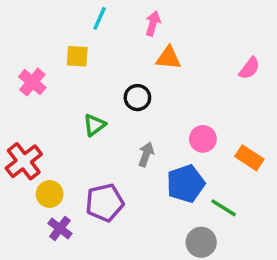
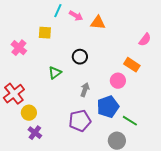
pink arrow: (153, 23) -> (76, 16), moved, turned 104
orange triangle: (168, 58) -> (98, 23), moved
orange rectangle: (249, 158) -> (132, 65), moved
purple pentagon: (105, 203) -> (80, 121), moved

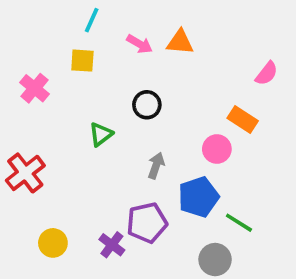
cyan line: (58, 11) -> (92, 20), moved
pink arrow: (76, 16) -> (140, 44), moved
yellow circle: (29, 113) -> (53, 243), moved
purple cross: (35, 133) -> (112, 245), moved

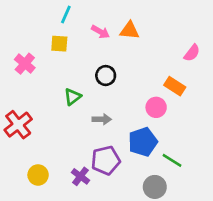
gray arrow: (156, 166) -> (102, 119), moved, turned 72

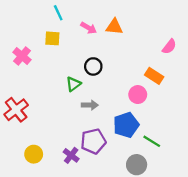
cyan line: (66, 14) -> (58, 13), turned -49
green triangle: (73, 97) -> (73, 84), moved

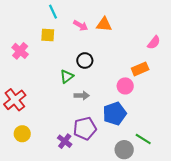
orange rectangle: (154, 76) -> (140, 69), turned -56
green line: (152, 141) -> (143, 139), moved
yellow circle: (34, 154) -> (22, 134), moved

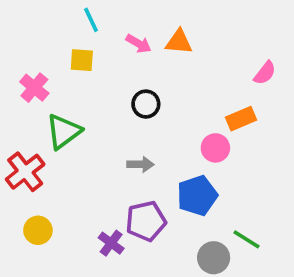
green triangle: (67, 76) -> (64, 131), moved, size x1.5

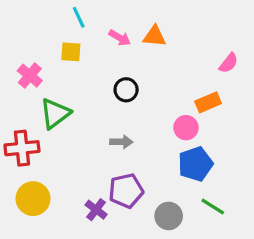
red cross: (25, 172) -> (22, 148), turned 32
blue pentagon: (197, 196) -> (195, 164), moved
yellow circle: (38, 230) -> (33, 199), size x1.4
gray circle: (214, 258) -> (169, 216), moved

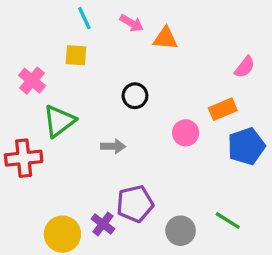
pink arrow: (120, 38) -> (132, 23), moved
pink circle: (186, 128) -> (186, 133), moved
gray arrow: (121, 142) -> (113, 146), moved
blue pentagon: (195, 164) -> (246, 146), moved
yellow circle: (33, 199) -> (62, 234), moved

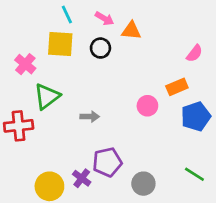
yellow square: (76, 55) -> (60, 44), size x1.5
black circle: (135, 96) -> (100, 48), moved
green line: (228, 221) -> (194, 174), moved

